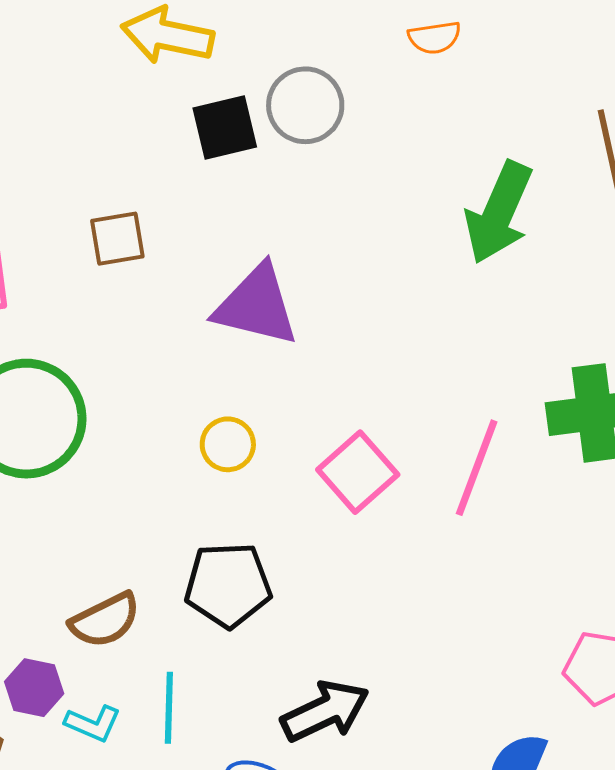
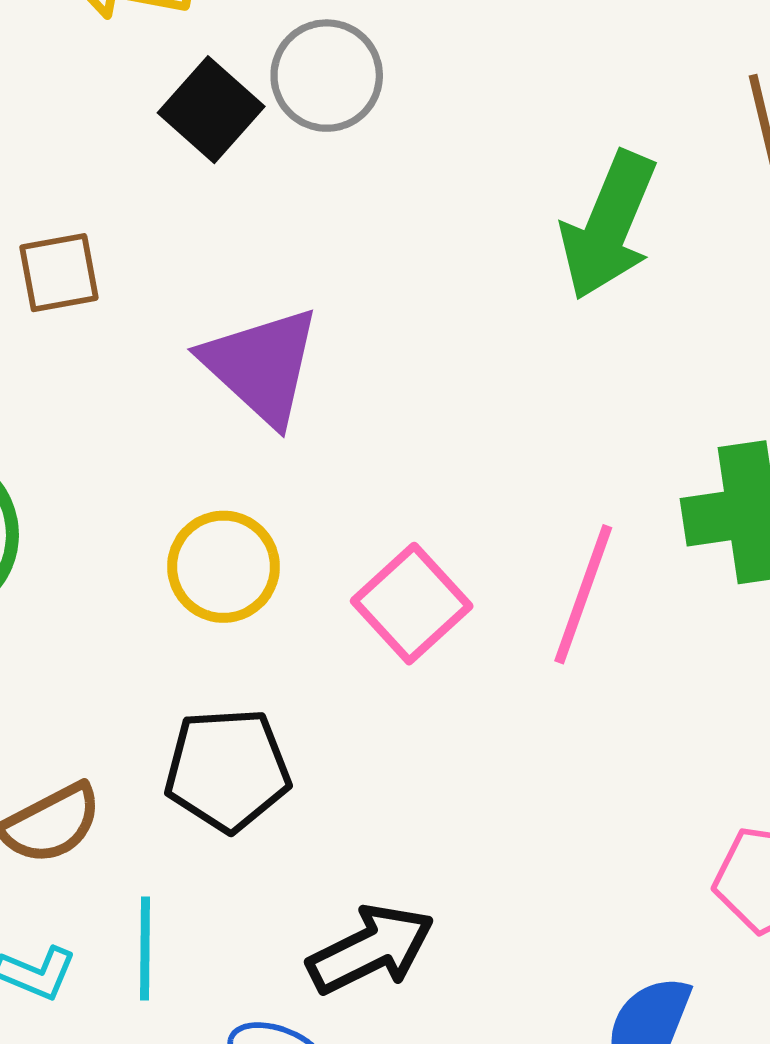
black square: (225, 128) -> (211, 110), turned -34
purple triangle: (256, 305) -> (261, 366), turned 30
yellow circle: (228, 444) -> (223, 567), size x1.4

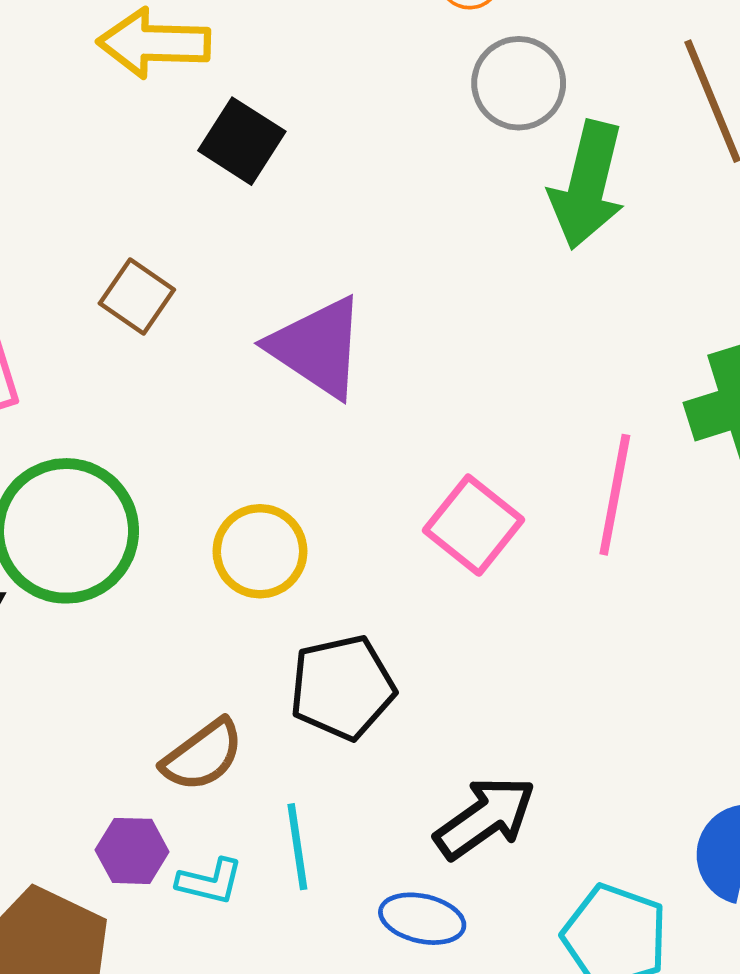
gray circle: (327, 76) -> (519, 83), moved
brown square: (59, 273) -> (137, 296), turned -36
yellow circle: (223, 567) -> (260, 551), moved

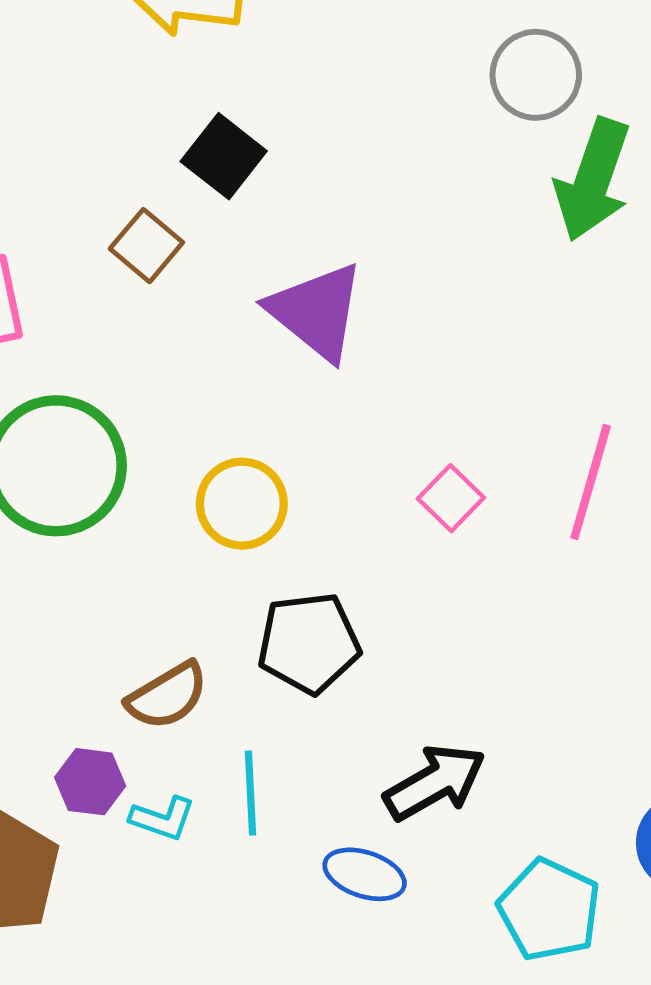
black square: (242, 141) -> (224, 156), moved
pink square: (473, 525) -> (451, 498), size x0.7

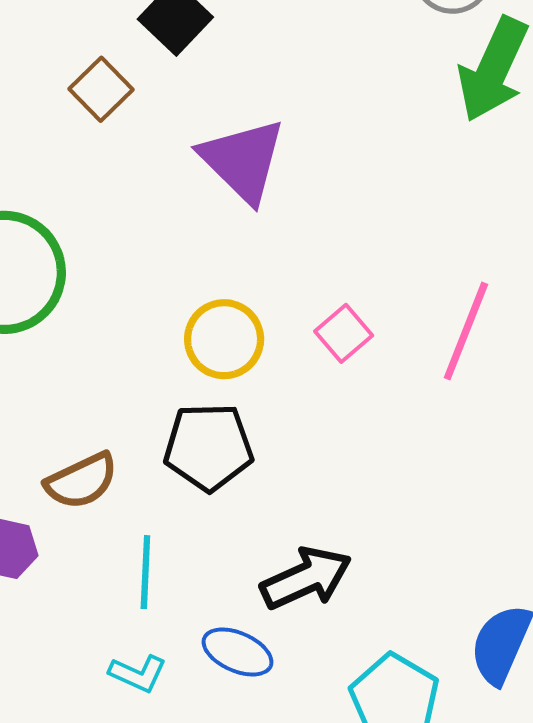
yellow circle: (242, 504) -> (224, 339), moved
cyan L-shape: (163, 819) -> (138, 674), moved

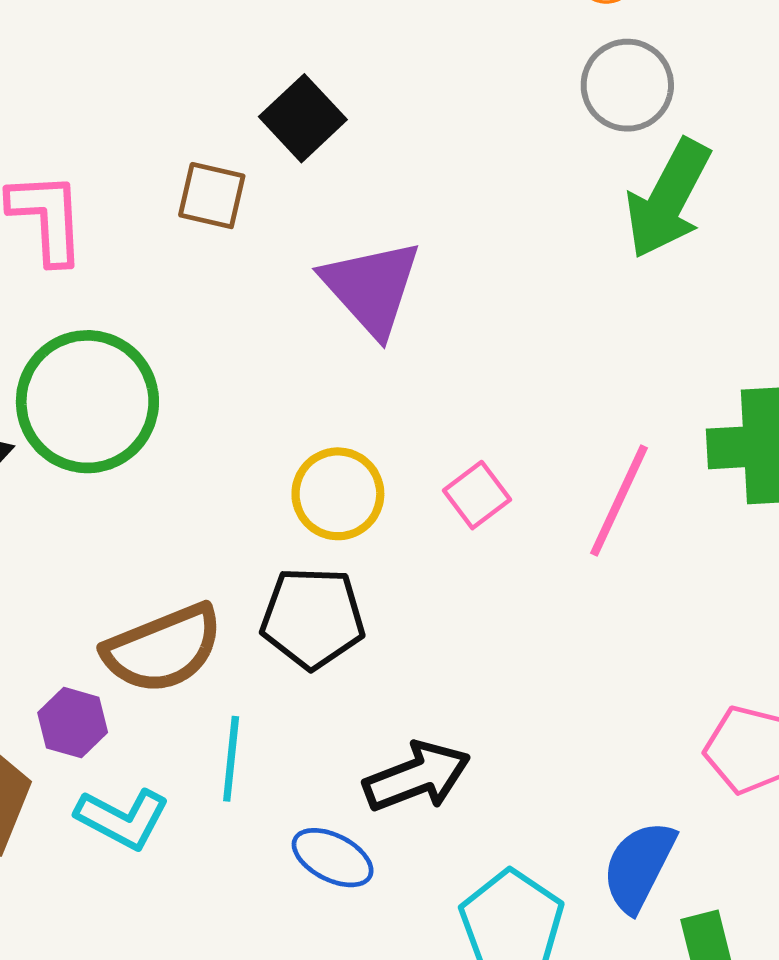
brown square: (101, 89) -> (212, 196), turned -36
brown semicircle: (82, 481) -> (163, 649), size x1.4
cyan L-shape: (138, 674) -> (123, 819), moved, size x1.4

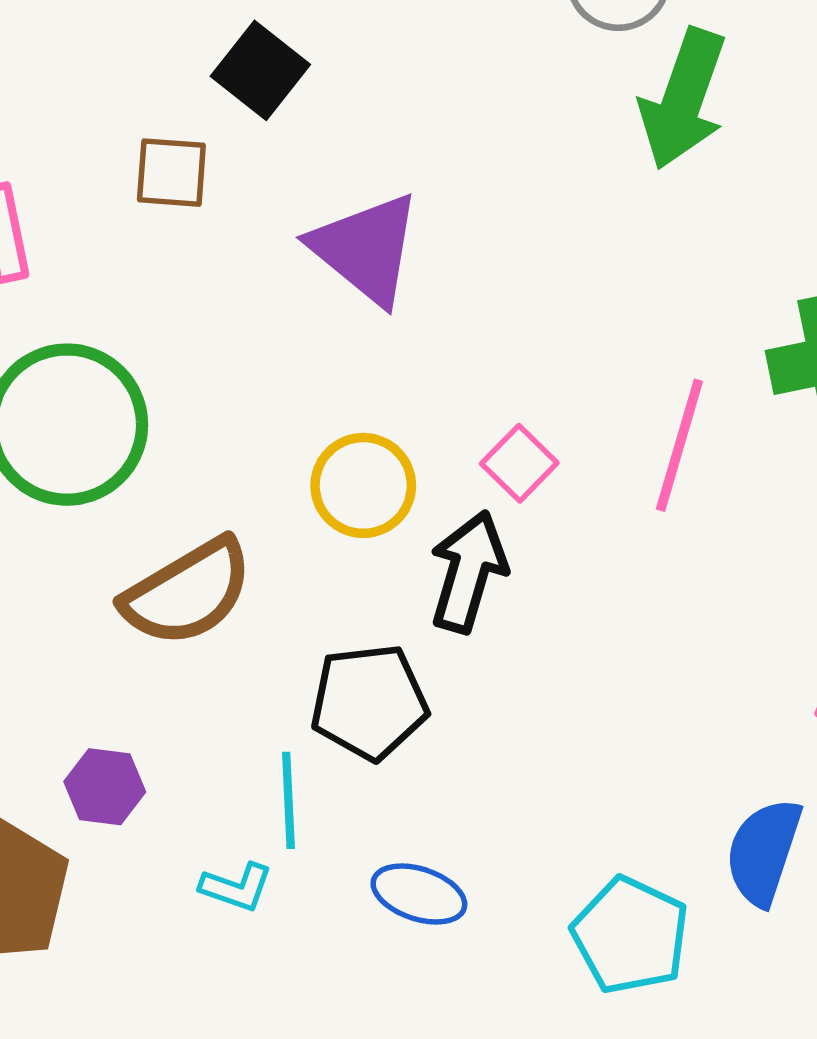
black pentagon: (313, 618) -> (369, 702), moved
brown semicircle: (163, 649) -> (188, 592), moved
black arrow: (417, 777) -> (468, 572), moved, turned -44
cyan L-shape: (123, 819) -> (236, 887), moved, size x0.7

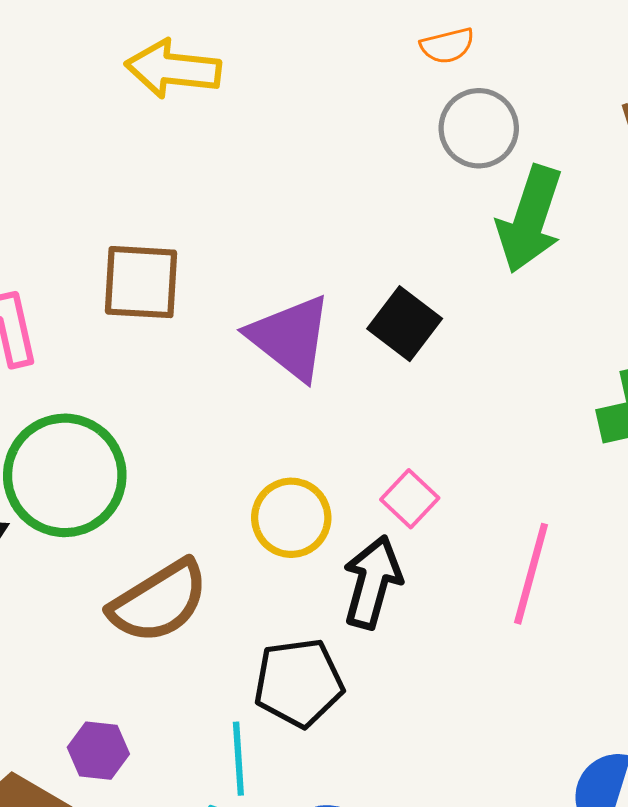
black square: (260, 70) -> (405, 324), moved
brown square: (171, 173) -> (141, 282), size x1.4
pink line: (679, 445) -> (531, 574), moved

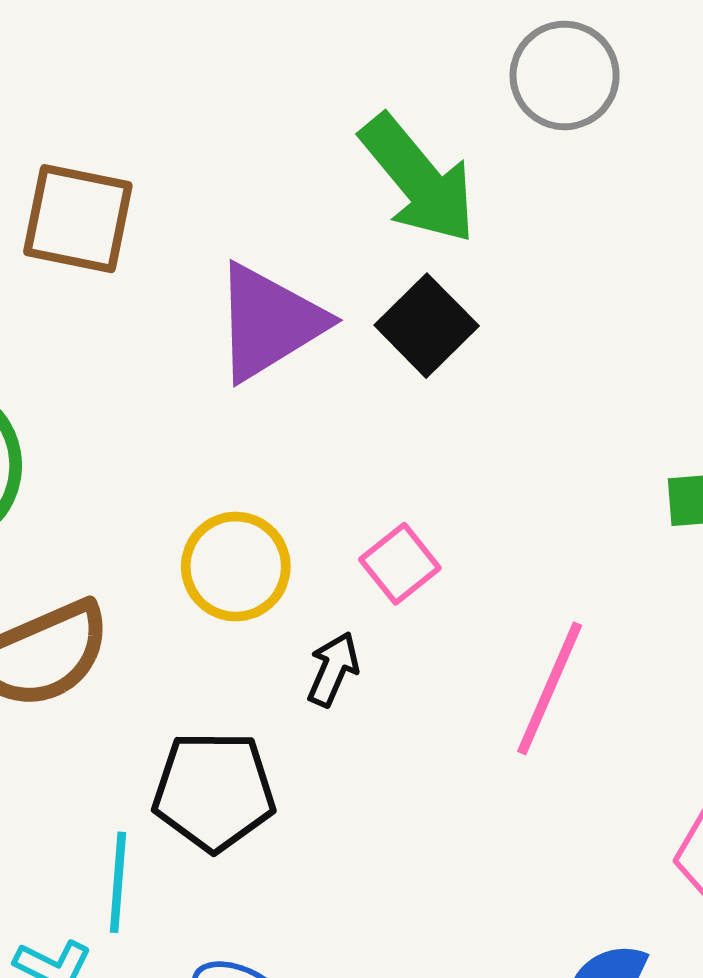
green arrow: (530, 219) -> (418, 179), moved, turned -66
purple triangle: (290, 337) -> (269, 322), turned 42
black arrow: (372, 582) -> (333, 669), size x0.6

